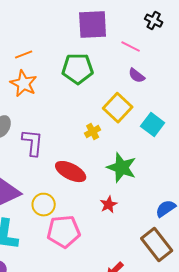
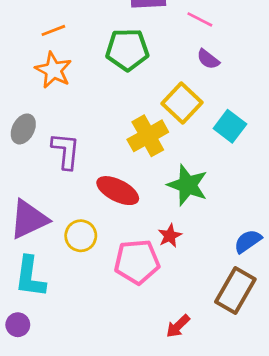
yellow cross: (93, 132) -> (148, 136), size x1.8
pink pentagon: (64, 232) -> (137, 262), moved
brown rectangle: (157, 245) -> (235, 291), turned 68

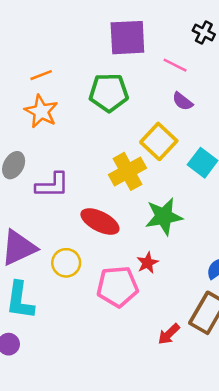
purple L-shape: (66, 151) -> (52, 185), turned 84
green star: (188, 185) -> (164, 216), turned -30
red arrow: (178, 326) -> (169, 334), moved

